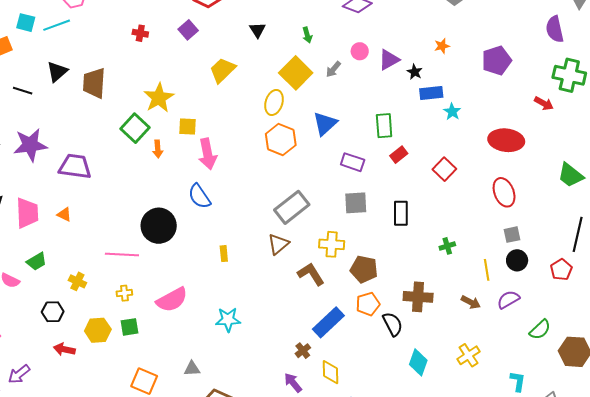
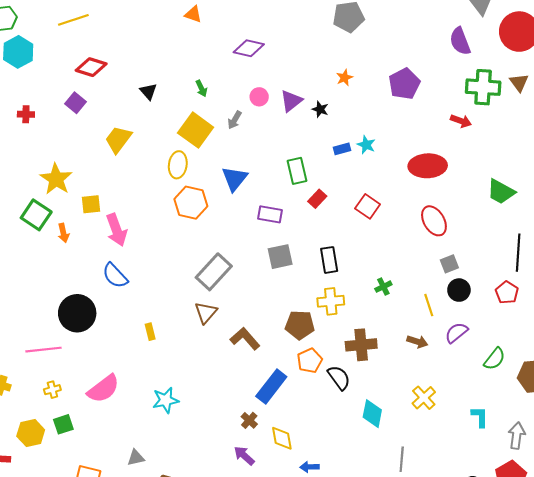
blue rectangle: (431, 93) -> (342, 149), moved, size x0.7
yellow cross: (332, 244) -> (331, 301), moved

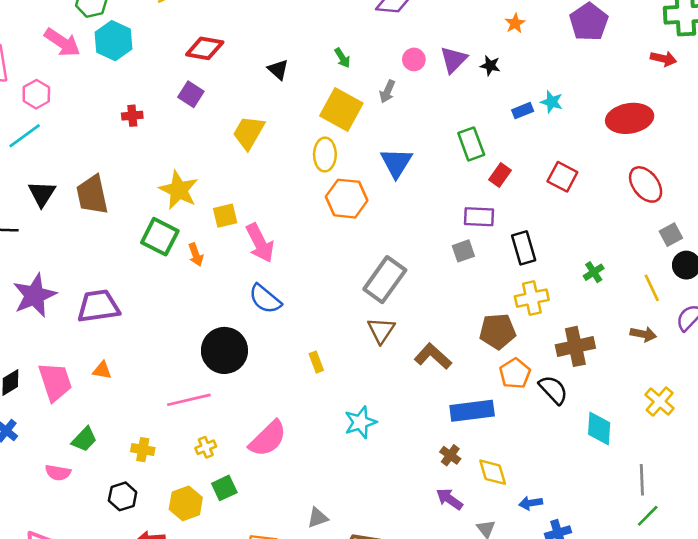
purple rectangle: (270, 214) -> (479, 217), moved
gray square: (280, 257) -> (463, 251), size x0.7
blue rectangle: (271, 387) -> (472, 411), turned 52
cyan star: (166, 400) -> (360, 422), moved

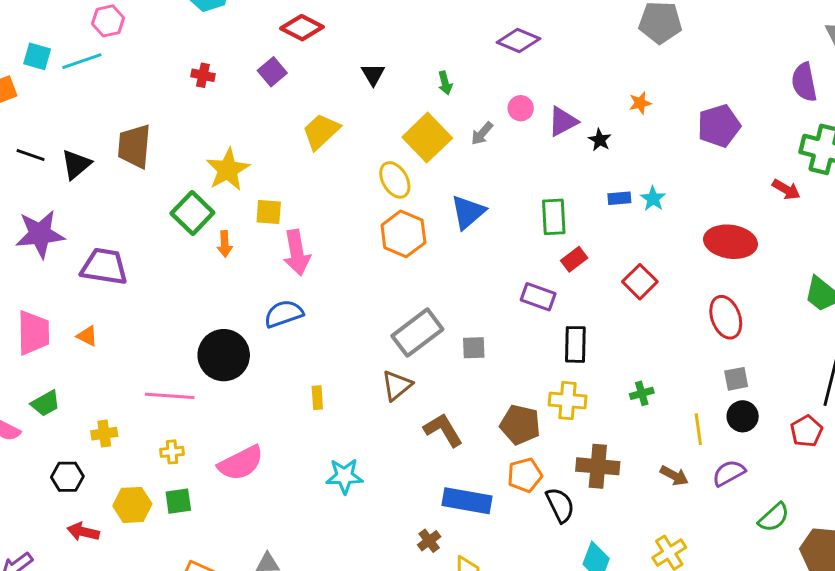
yellow ellipse: (325, 154) -> (395, 180), turned -48
black triangle: (42, 194) -> (76, 164), moved
gray square: (463, 251) -> (474, 348), moved
blue semicircle: (265, 299) -> (284, 314), turned 104
yellow cross: (143, 450) -> (104, 434), turned -35

